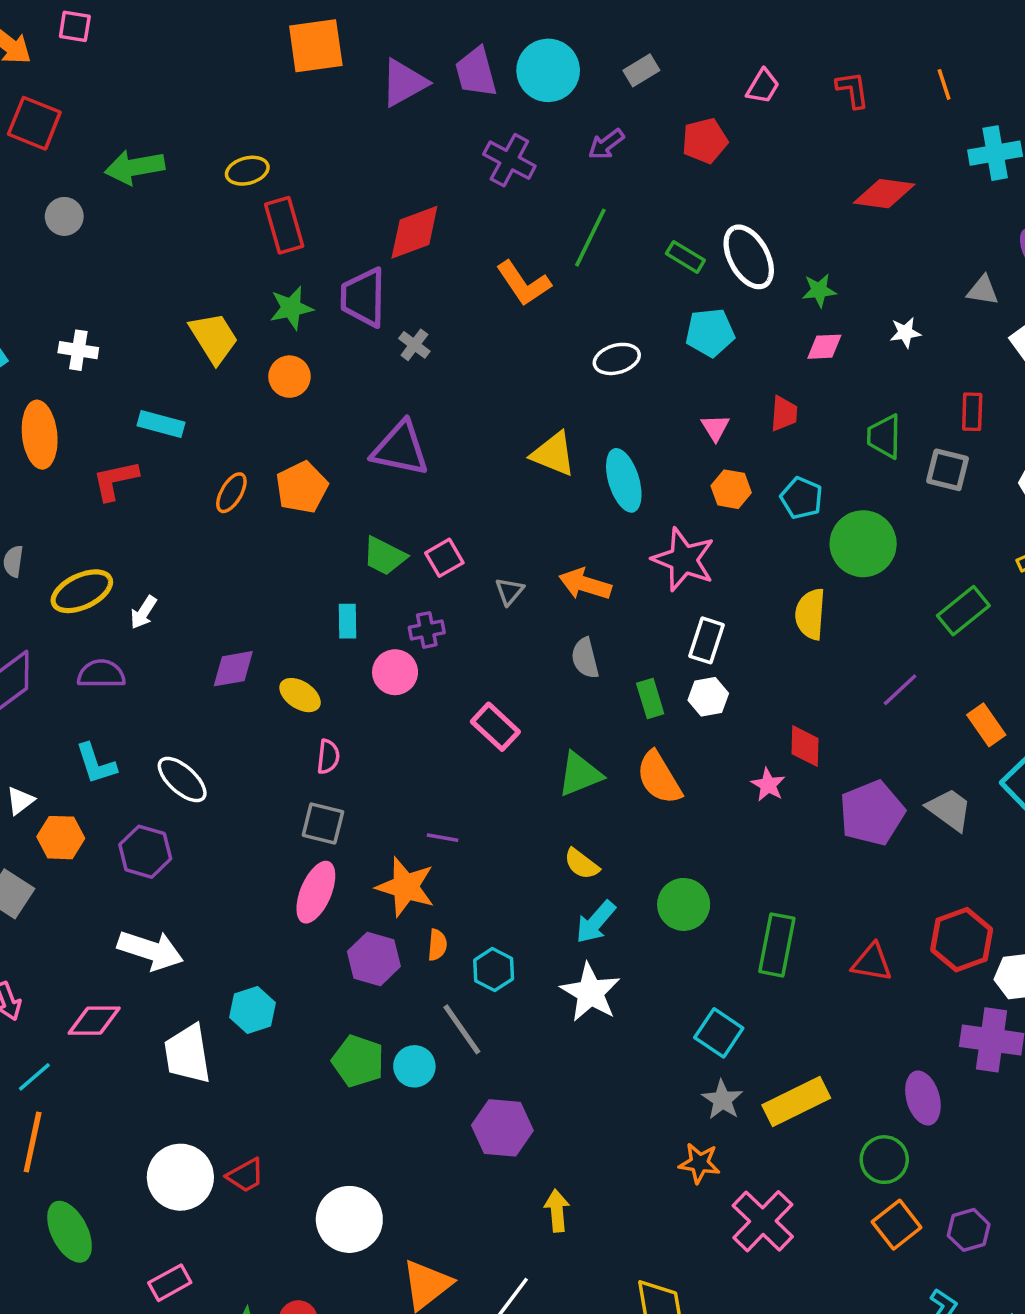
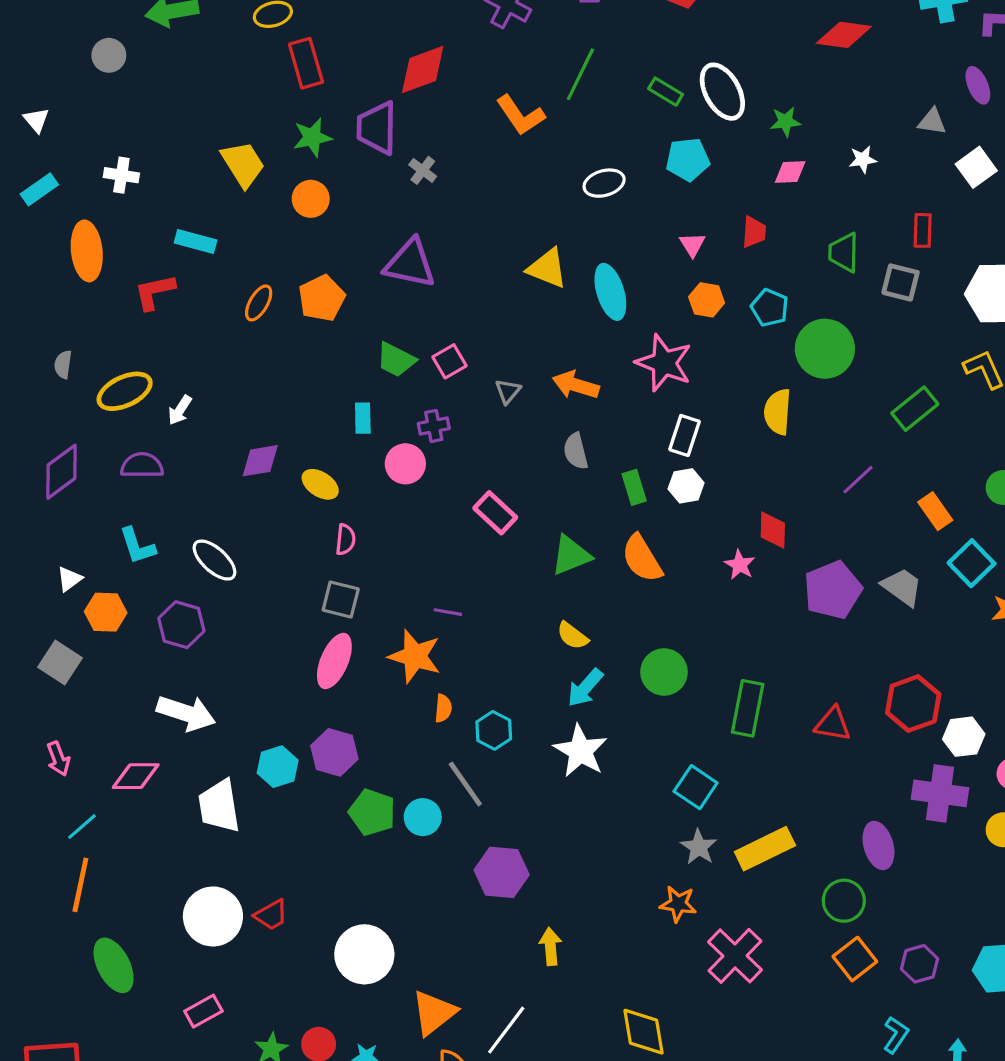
purple hexagon: (374, 959) -> (334, 752), moved

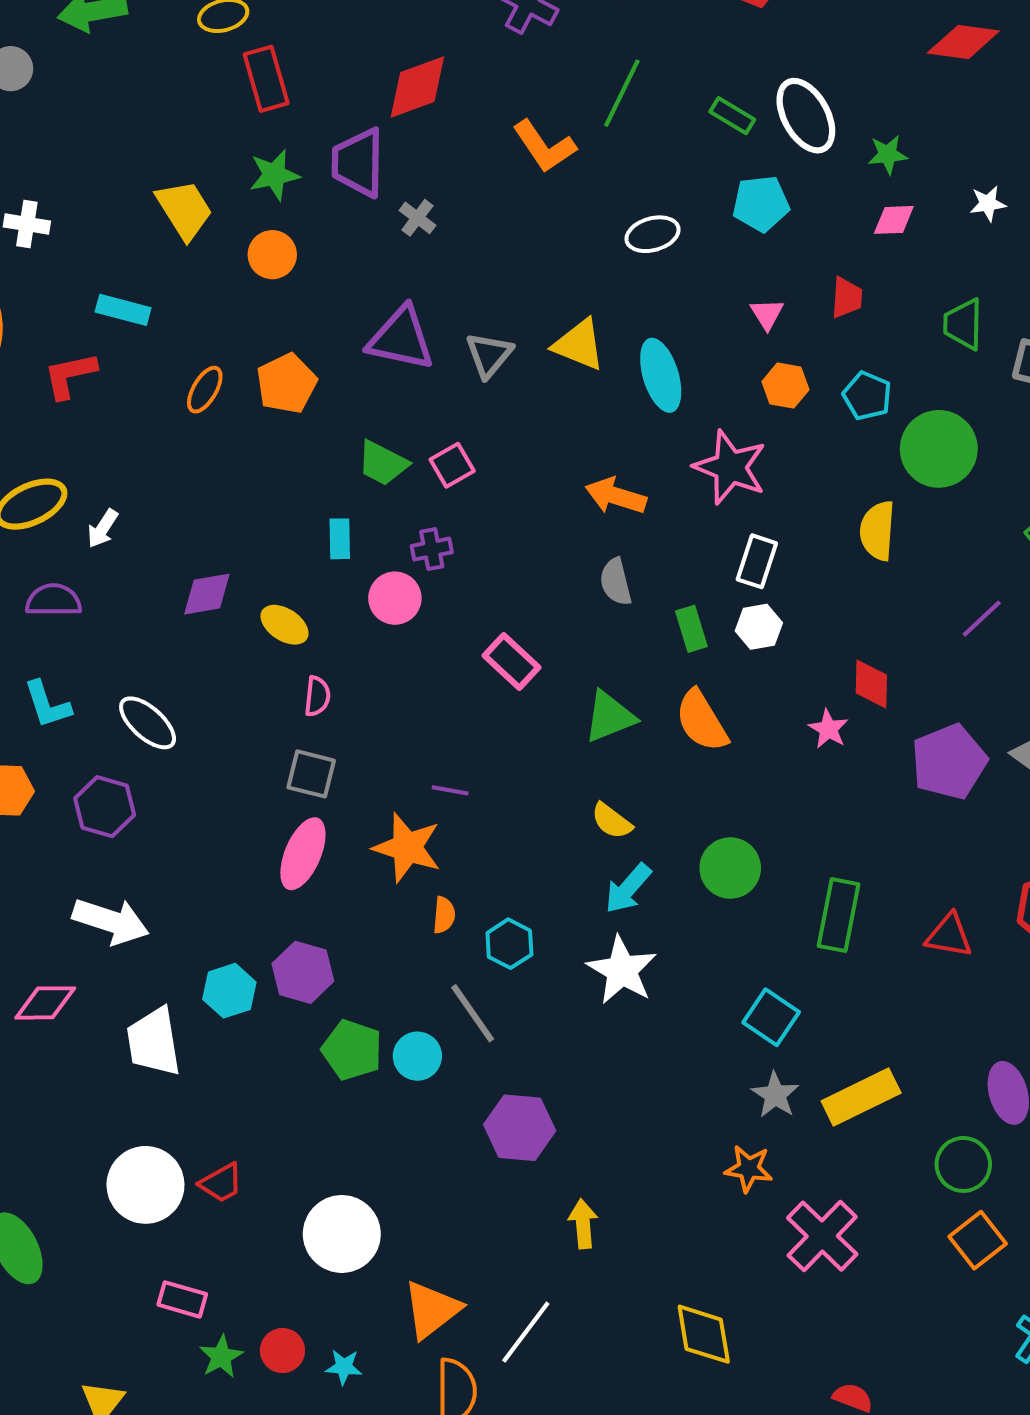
gray triangle: (508, 391) -> (489, 355), moved, size x1.4
pink rectangle: (203, 1011) -> (182, 1299), moved, turned 45

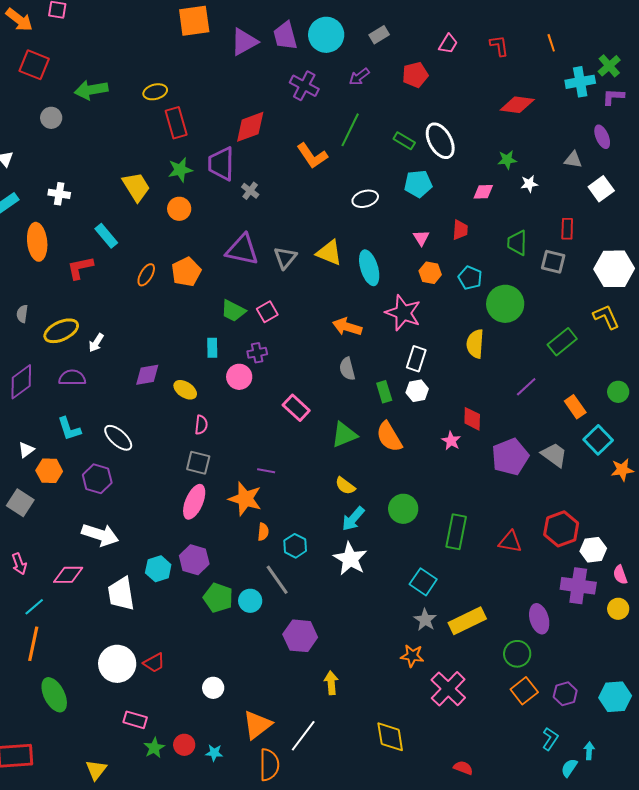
green star: (888, 154) -> (507, 160), moved
cyan rectangle: (123, 310) -> (106, 236), turned 35
white circle: (342, 1234) -> (213, 688), size x0.6

